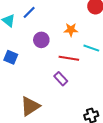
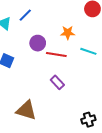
red line: (69, 58) -> (56, 54), moved
brown triangle: (30, 106) -> (26, 110), turned 50

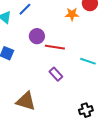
orange star: (68, 33) -> (72, 14), moved
cyan line: (88, 51) -> (88, 61), moved

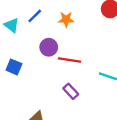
orange star: (72, 14) -> (66, 19), moved

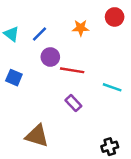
blue line: (35, 16) -> (39, 34), moved
orange star: (66, 19) -> (81, 28), moved

